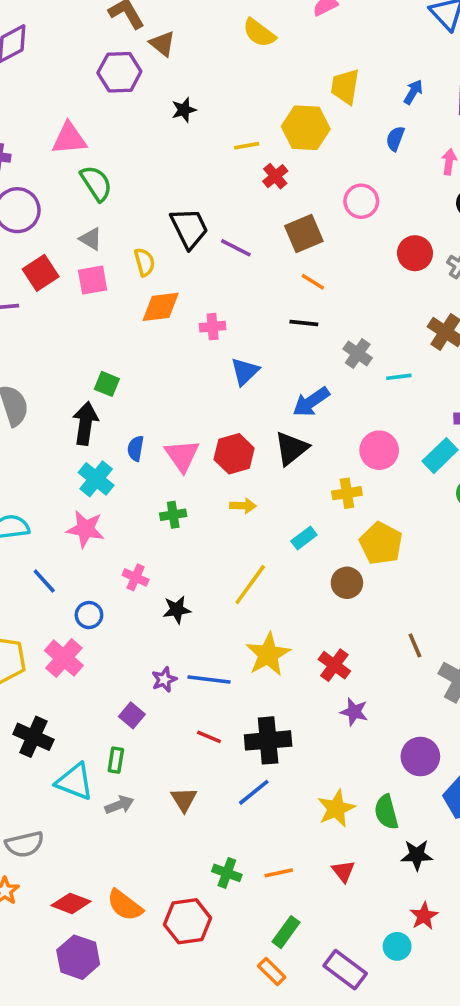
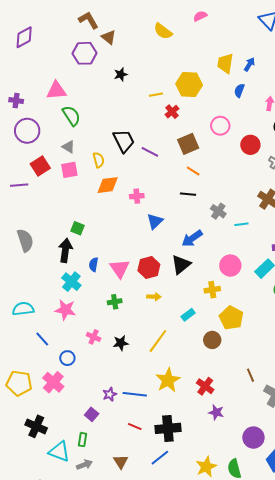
yellow trapezoid: (345, 87) -> (225, 63), moved
red circle: (415, 253) -> (250, 145), moved
black star: (177, 610) -> (121, 343), moved

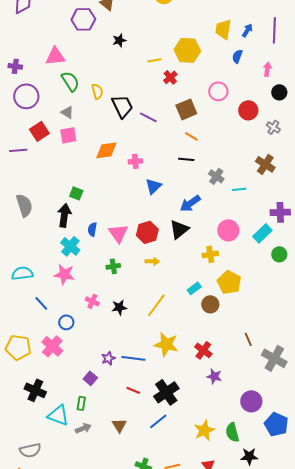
yellow semicircle: (99, 160) -> (97, 91), moved
cyan rectangle: (188, 315) -> (194, 288), moved
yellow star: (168, 380) -> (166, 344), turned -30
black cross: (168, 428) -> (166, 392), turned -30

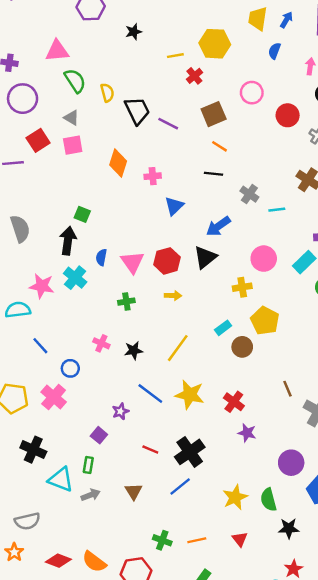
orange diamond: (106, 150) -> (118, 163), turned -65
pink star: (64, 274) -> (42, 286), moved
blue line: (133, 358) -> (150, 393), moved, turned 30

